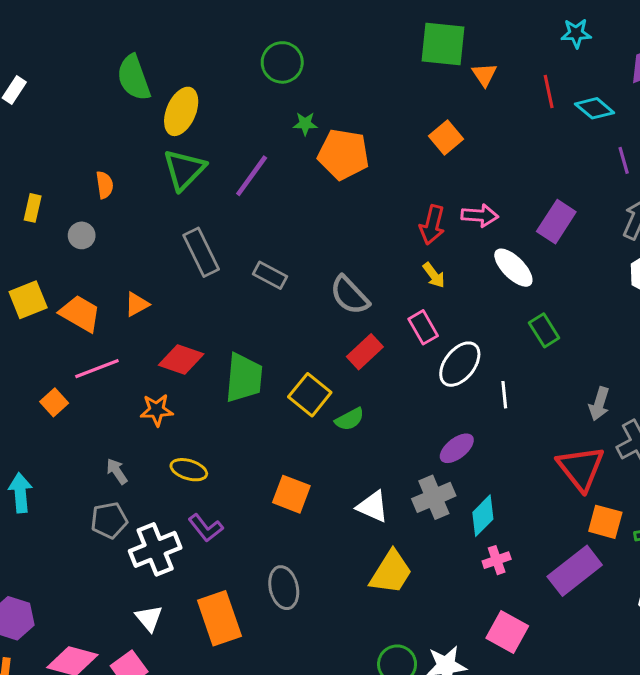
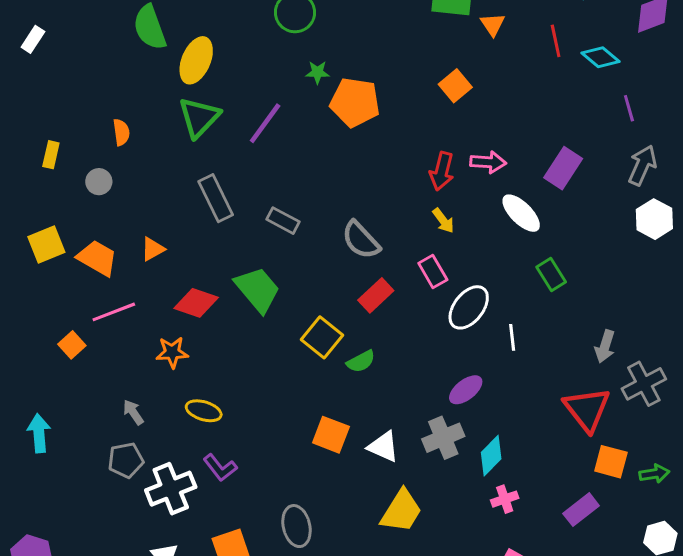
green trapezoid: (244, 378) -> (258, 289), moved, turned -45
orange square: (291, 494) -> (331, 435), moved
purple rectangle: (575, 571) -> (581, 510), size x0.7

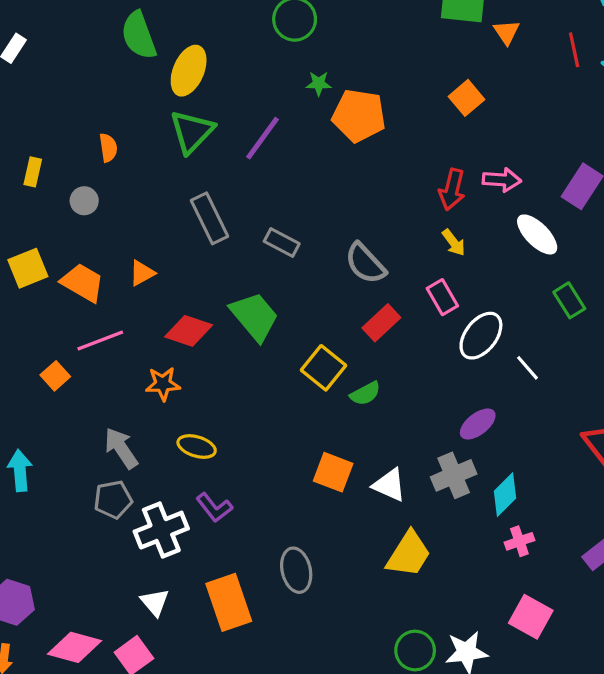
white line: (512, 337) -> (528, 368), turned -35
gray arrow: (133, 412) -> (121, 448), size x1.5

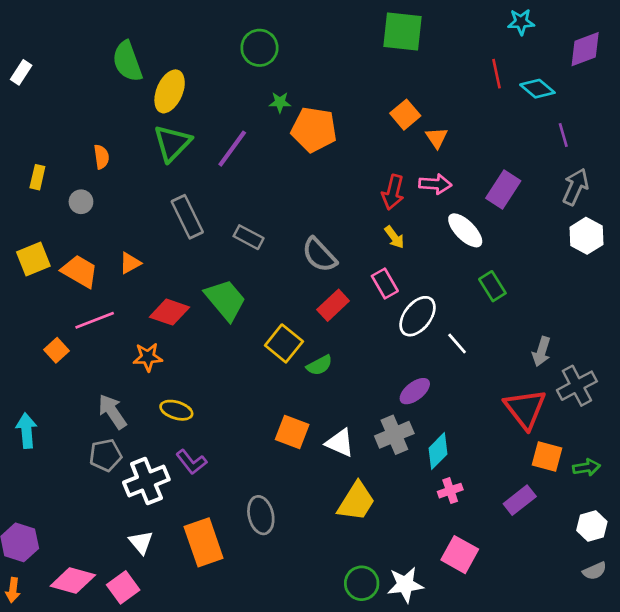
orange triangle: (507, 32) -> (437, 138), moved

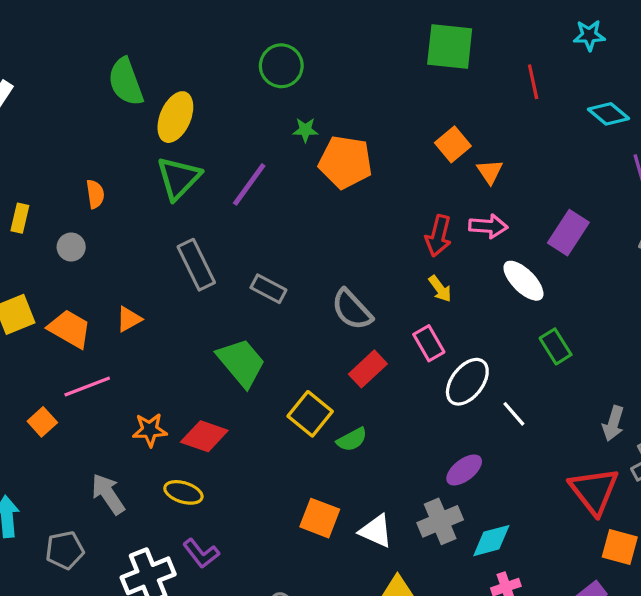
red line: (497, 74) -> (533, 82), moved
red diamond: (170, 312) -> (204, 436), moved
cyan diamond: (438, 451) -> (491, 541), turned 30
gray pentagon: (106, 455) -> (65, 550), moved

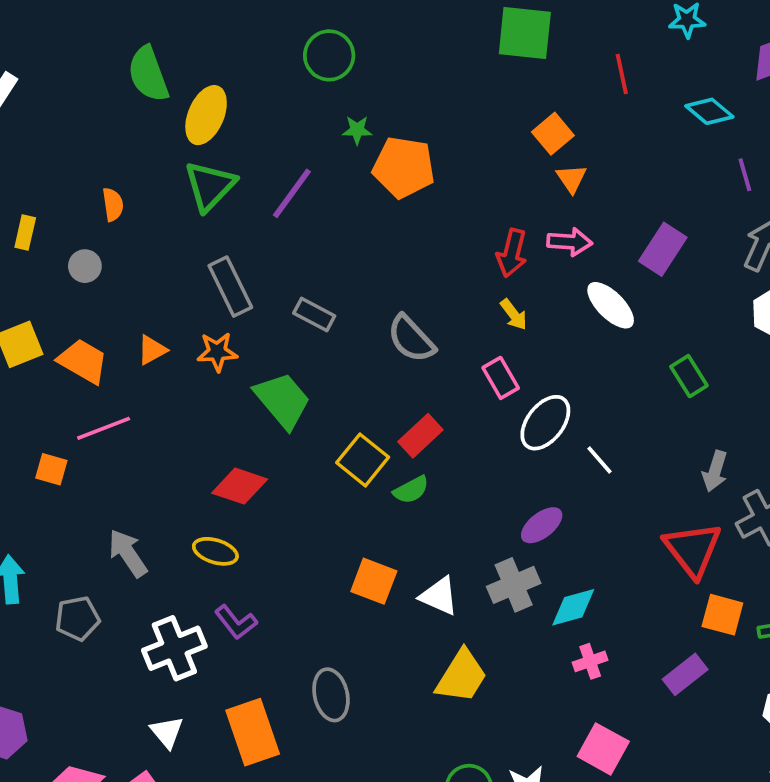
orange square: (453, 144) -> (553, 134), moved
green rectangle: (556, 346) -> (689, 376), moved
red rectangle: (368, 369) -> (420, 436), moved
orange square: (42, 422) -> (51, 469), turned -32
orange star: (150, 430) -> (217, 352), moved

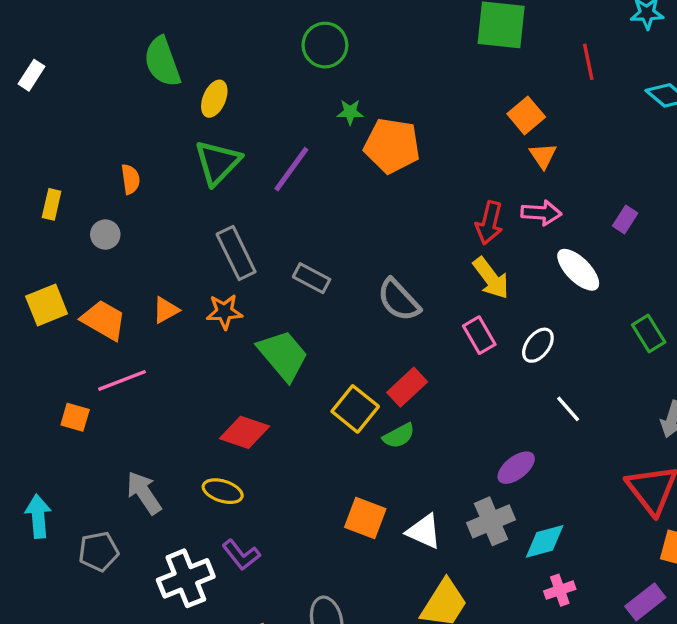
yellow ellipse: (206, 115) -> (214, 99), size x0.7
purple rectangle: (663, 249) -> (625, 219), size x0.6
yellow arrow: (514, 315) -> (491, 278), size x1.5
white ellipse: (545, 423) -> (538, 345), moved, size x0.7

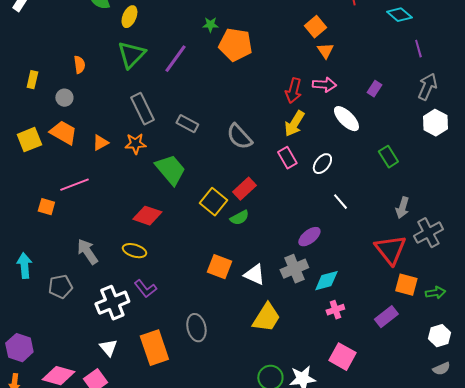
yellow arrow: (491, 278) -> (294, 124), turned 68
orange trapezoid: (104, 320) -> (63, 133), moved

